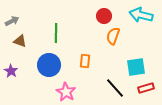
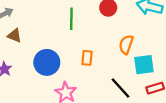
green line: (56, 33) -> (71, 19), moved
orange semicircle: (113, 36) -> (126, 45), moved

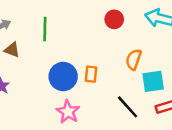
green line: (71, 19) -> (45, 29), moved
blue circle: (47, 62) -> (63, 77), moved

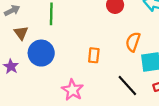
brown triangle: (12, 50) -> (21, 33), turned 32
blue circle: (63, 77) -> (41, 53), moved

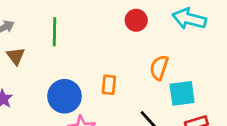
blue circle: (41, 53) -> (65, 96), moved

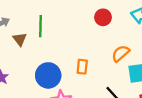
brown triangle: (16, 56) -> (20, 39), moved
orange semicircle: (159, 68) -> (121, 54), turned 30

